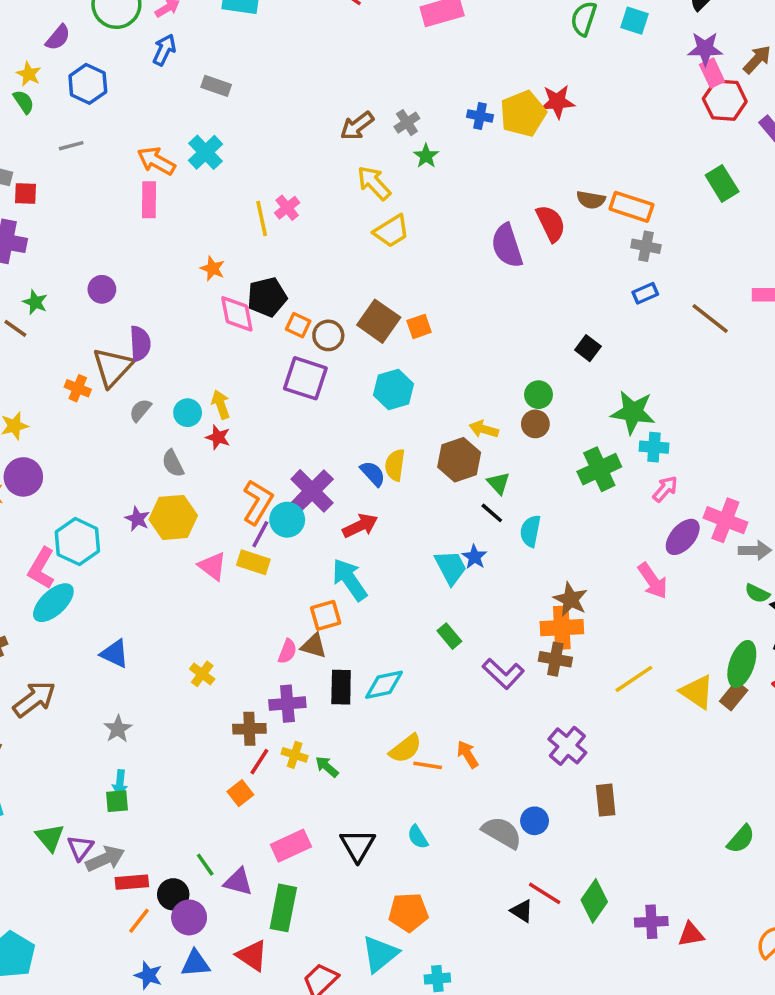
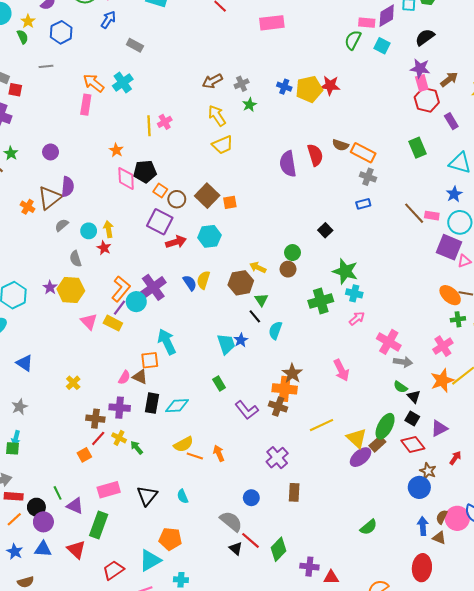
brown line: (710, 319) -> (414, 213), moved
red arrow: (360, 526) -> (176, 242), moved
purple ellipse: (683, 537) -> (360, 457), moved
gray semicircle: (502, 833) -> (231, 521), moved

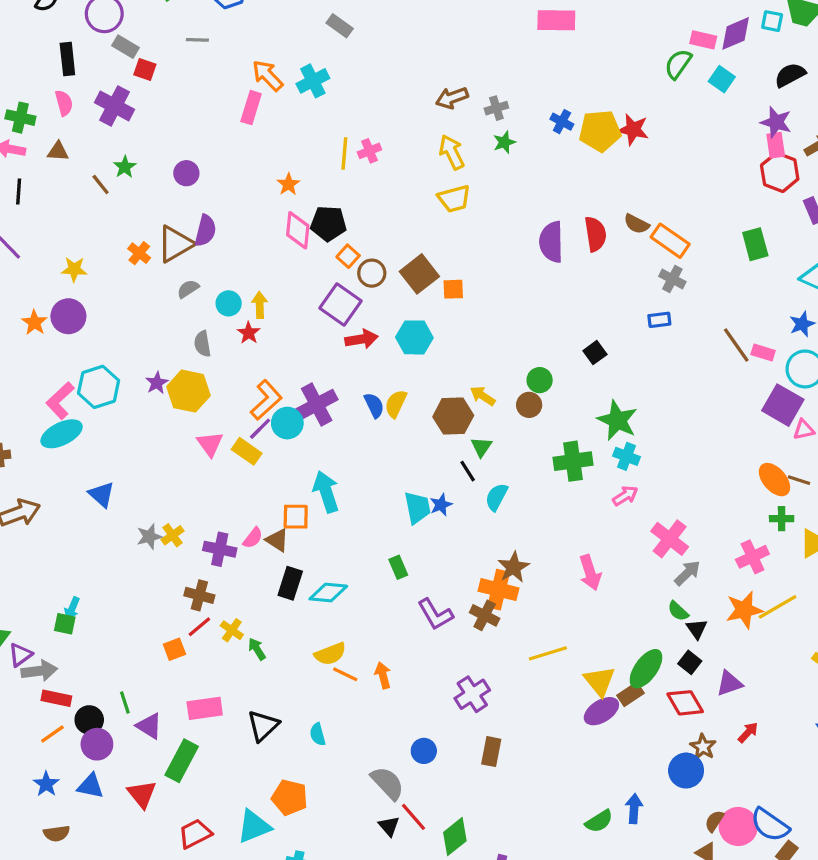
gray arrow: (403, 362) -> (687, 573), turned -60
gray star: (20, 407) -> (149, 537), moved
purple cross: (120, 408) -> (220, 549), moved
blue arrow: (423, 526) -> (634, 809), moved

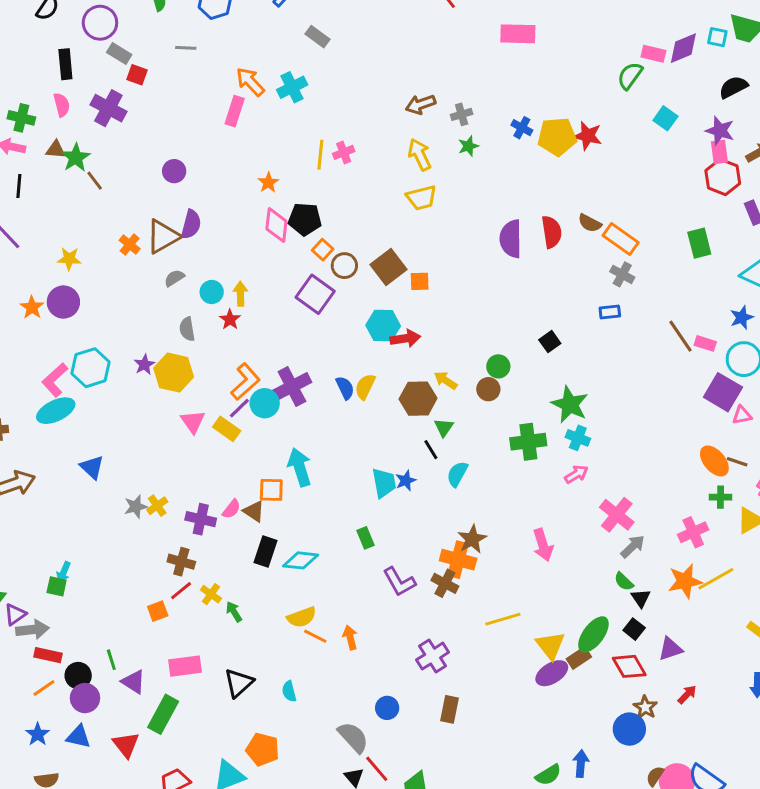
cyan square: (722, 79) -> (665, 118), moved
green star: (125, 167) -> (76, 158), moved, size x1.4
red arrow: (361, 339) -> (405, 338), moved

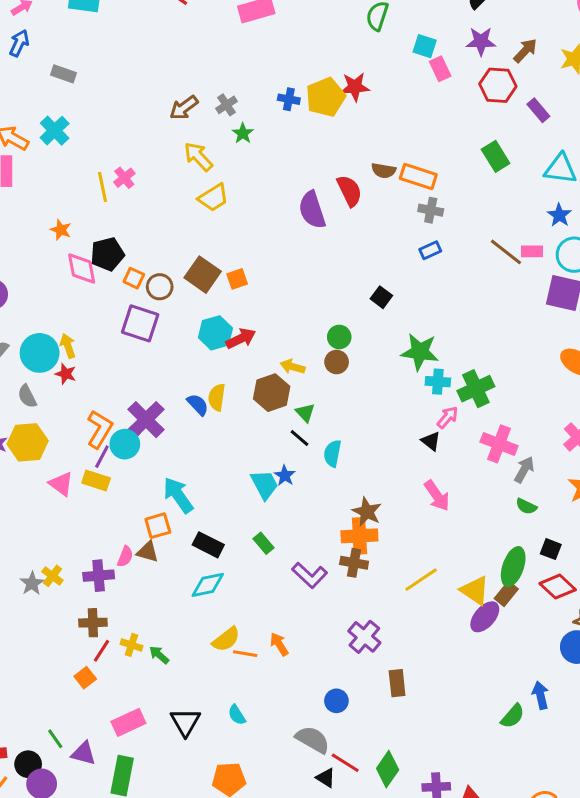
pink rectangle: (719, 152) -> (440, 69), moved
cyan circle: (212, 292) -> (40, 353), size x1.6
green cross: (528, 442) -> (476, 389), moved
black rectangle: (265, 551) -> (208, 545), moved, turned -64
black triangle: (641, 598) -> (431, 441), moved

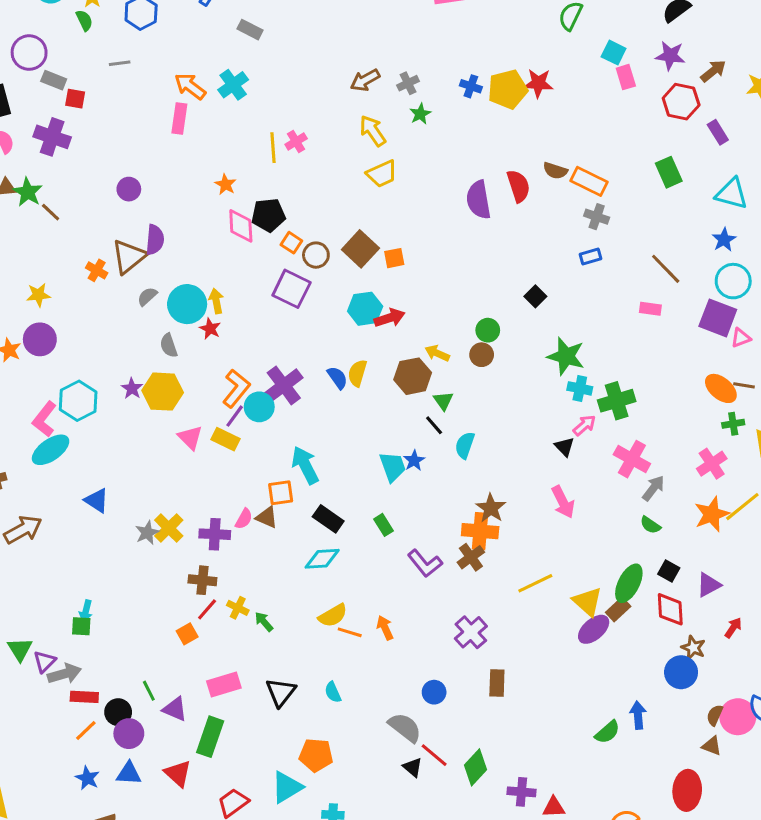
pink rectangle: (532, 251) -> (650, 309), moved
brown cross: (354, 563) -> (471, 557), turned 36
yellow cross: (52, 576) -> (169, 528), size x1.4
red diamond: (558, 587) -> (670, 609), turned 36

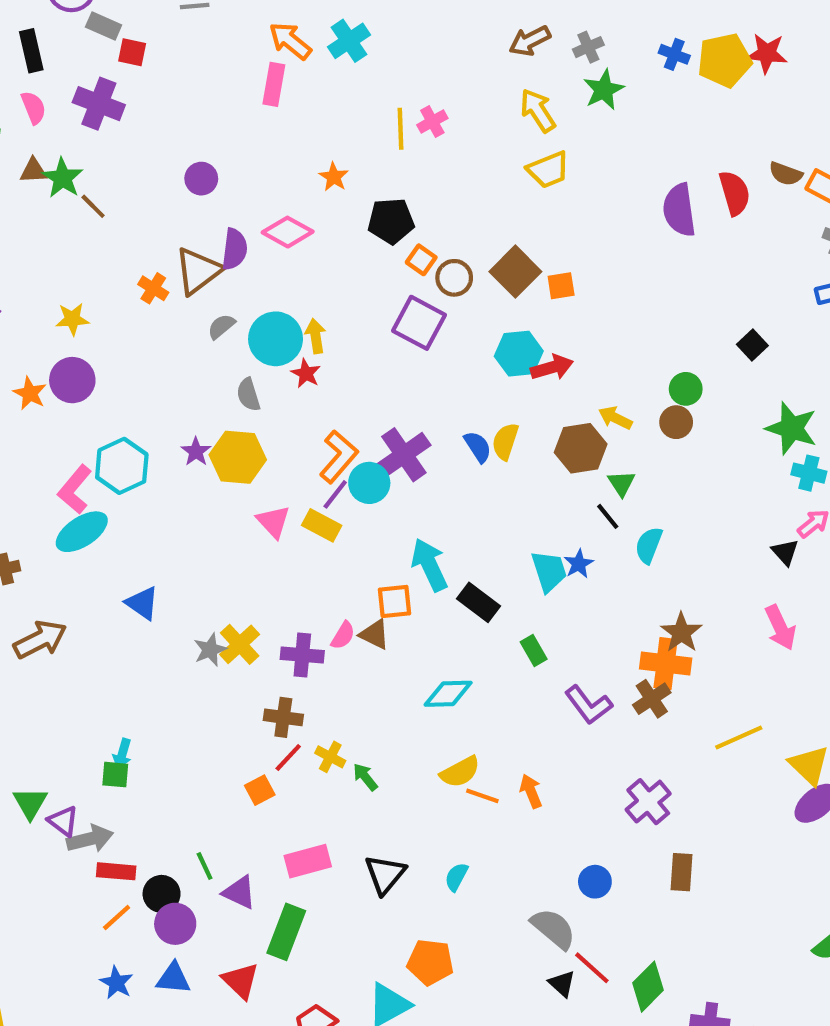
green star: (420, 114) -> (604, 90), size x1.4
pink diamond: (241, 226) -> (288, 232), moved, turned -60
black rectangle: (328, 519) -> (479, 602), moved
purple triangle: (44, 661) -> (63, 821), turned -40
cyan semicircle: (333, 692) -> (456, 877), turned 50

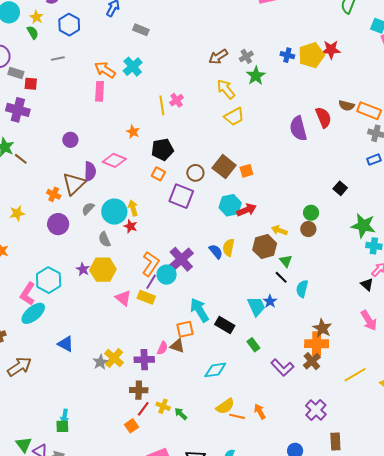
orange square: (421, 260) -> (158, 174), moved
purple circle: (72, 380) -> (58, 224), moved

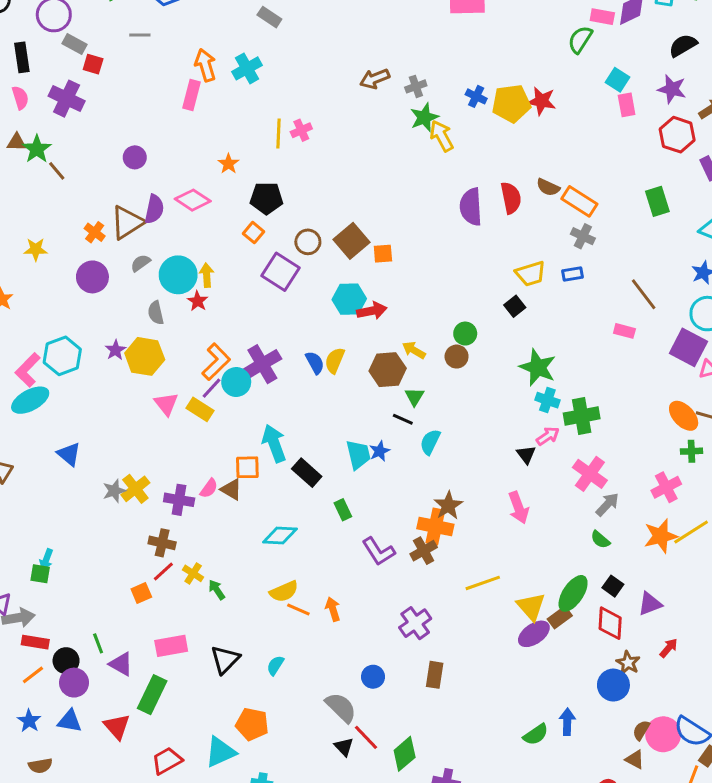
orange arrow: (105, 70) -> (205, 65), turned 30
yellow arrow: (226, 89) -> (442, 136), moved
yellow trapezoid: (234, 117) -> (531, 274), moved
black line: (281, 277) -> (403, 419), turned -32

